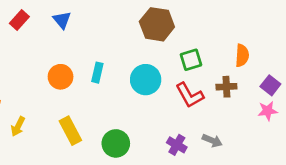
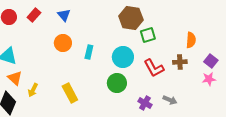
green square: (191, 60) -> (148, 35), moved
orange circle: (61, 77) -> (63, 43), moved
green circle: (116, 143) -> (117, 83), moved

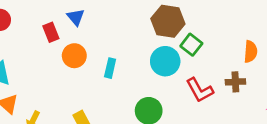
red rectangle: (34, 15) -> (51, 32), moved, turned -64
green square: (148, 35) -> (191, 45), turned -35
cyan circle: (123, 57) -> (165, 61), moved

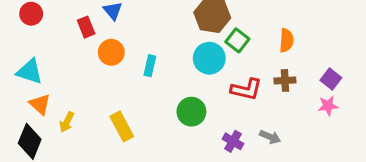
orange semicircle: (251, 52) -> (286, 40), moved
red L-shape: (200, 90) -> (246, 89), turned -48

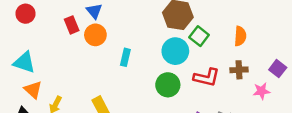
orange circle: (111, 52) -> (95, 35), moved
pink star: (328, 106) -> (261, 91), moved
green circle: (191, 112) -> (168, 85), moved

